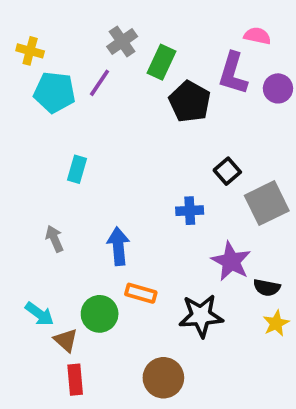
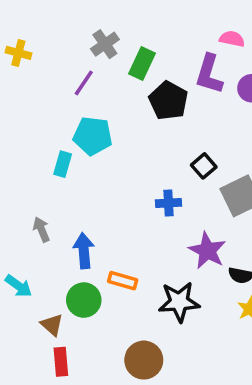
cyan pentagon: (54, 92) -> (93, 136), moved
blue arrow: (118, 246) -> (84, 251), moved
cyan arrow: (39, 314) -> (18, 286), moved

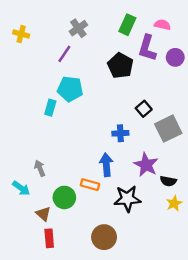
green rectangle: (142, 64) -> (127, 25), moved
gray arrow: (41, 229) -> (40, 168), moved
blue arrow: (84, 251) -> (106, 165), moved

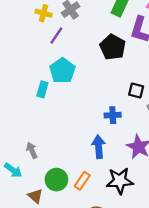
yellow cross: (21, 34) -> (44, 13), moved
cyan pentagon: (70, 89) -> (62, 71), turned 30
black square: (144, 109) -> (136, 91), turned -35
orange rectangle: (90, 185) -> (82, 181), moved, turned -72

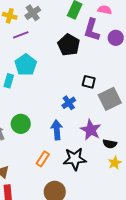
purple line: (56, 35) -> (21, 35), turned 35
blue cross: (113, 115) -> (69, 103), turned -32
green circle: (56, 180) -> (21, 124), moved

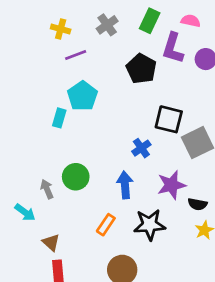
gray cross: (33, 13) -> (107, 25), moved
black square: (89, 82) -> (169, 119), size x1.5
purple star: (91, 130) -> (171, 185), turned 30

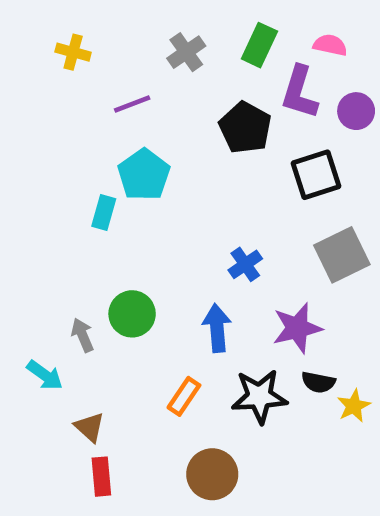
yellow cross: (61, 29) -> (73, 52), moved
black square: (169, 119) -> (316, 175), moved, turned -32
black semicircle: (197, 204) -> (318, 382), moved

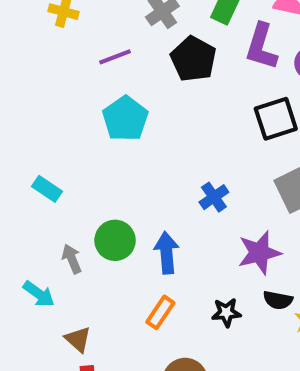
black pentagon: (245, 128) -> (193, 59), moved
cyan rectangle: (104, 212) -> (47, 189), moved, turned -72
blue arrow: (217, 328) -> (167, 253), moved
black star: (259, 396) -> (226, 312), size x0.6

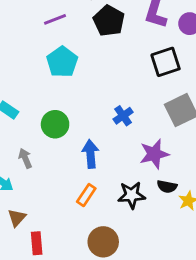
green circle: (115, 240) -> (55, 124), moved
black star: (226, 312) -> (132, 195), size x1.4
brown triangle: (78, 339) -> (17, 218), moved, turned 30

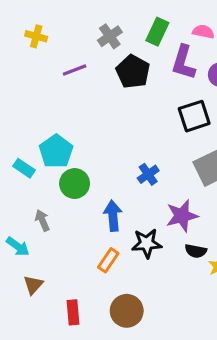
cyan pentagon: (62, 62) -> (56, 151), moved
black star: (132, 195) -> (147, 243), moved
red rectangle: (37, 243) -> (73, 312), moved

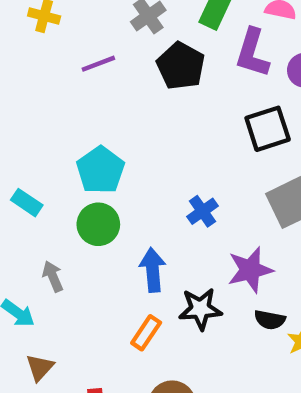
cyan pentagon: (56, 151) -> (101, 170), moved

